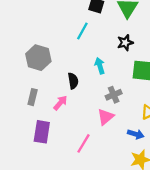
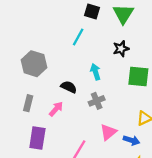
black semicircle: (73, 81) -> (69, 87), turned -56
gray cross: (114, 95) -> (97, 101), moved
pink triangle: (106, 117) -> (108, 132), moved

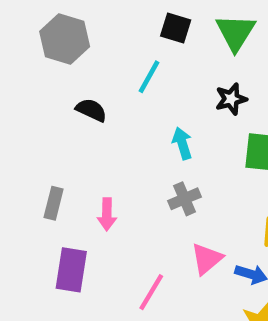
gray hexagon: (34, 64) -> (65, 39), moved
black semicircle: (69, 87) -> (91, 110), moved
pink arrow: (56, 109) -> (107, 214), turned 140

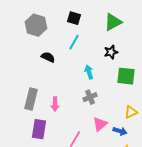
black square: (176, 28) -> (74, 18), moved
green triangle: (236, 32) -> (113, 22), turned 30
gray rectangle: (54, 203) -> (31, 99), size x1.5

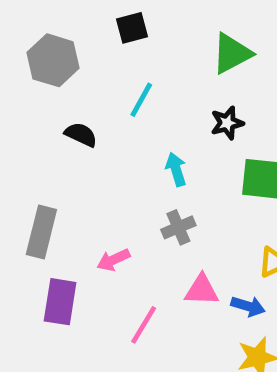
black square: (74, 18) -> (132, 28), moved, turned -32
pink arrow: (55, 104) -> (113, 260), moved, turned 64
pink triangle: (100, 124) -> (202, 290), turned 42

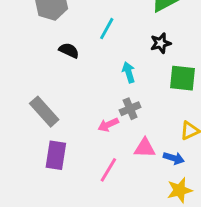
gray rectangle: (41, 232) -> (44, 112), turned -56
pink arrow: (113, 260) -> (108, 125), moved

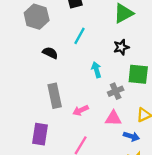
gray cross: (130, 109) -> (116, 91), moved
gray rectangle: (44, 112) -> (55, 96), moved, turned 30
pink triangle: (145, 148) -> (113, 118), moved

